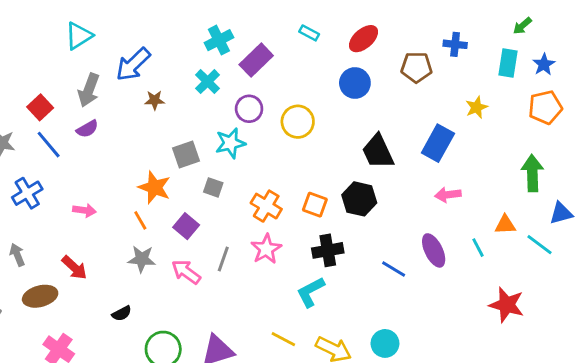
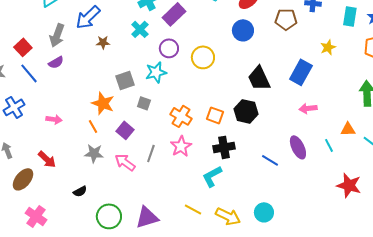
brown ellipse: (40, 296) -> (23, 179), turned -35

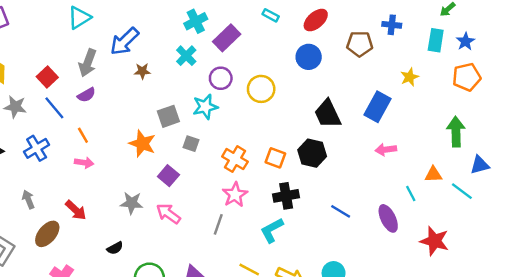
orange line: (93, 126) -> (83, 135), moved
purple ellipse: (298, 147) -> (388, 218), moved
gray line: (151, 153) -> (218, 224), moved

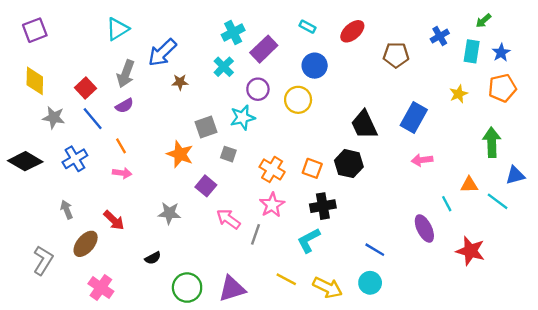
blue cross: (392, 25) -> (440, 36), moved, turned -36
blue circle: (309, 57) -> (315, 66), moved
yellow star: (410, 77) -> (459, 94), moved
blue line: (341, 211) -> (375, 250), moved
pink arrow: (168, 214) -> (228, 219), moved

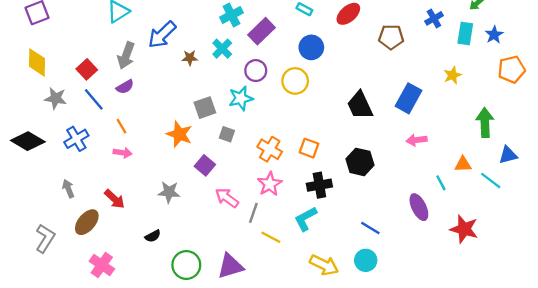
brown star: (180, 82) -> (190, 58), moved
orange pentagon: (502, 88) -> (512, 69), moved
black hexagon: (349, 164) -> (360, 162), moved
yellow line: (286, 279) -> (271, 237), moved

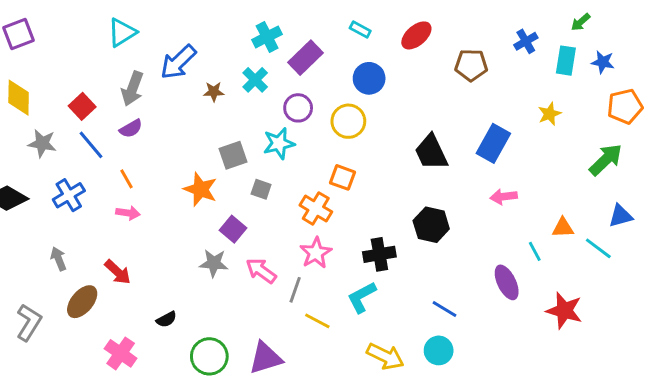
blue star: (494, 35) -> (603, 62), turned -30
green arrow: (485, 123) -> (606, 160), moved, turned 48
orange square: (309, 148) -> (342, 177), moved
gray star: (169, 192) -> (214, 263), moved
pink cross: (102, 265) -> (121, 353), moved

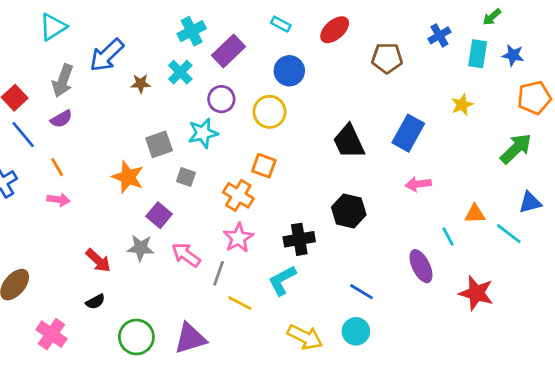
red arrow: (118, 272) -> (98, 261), moved

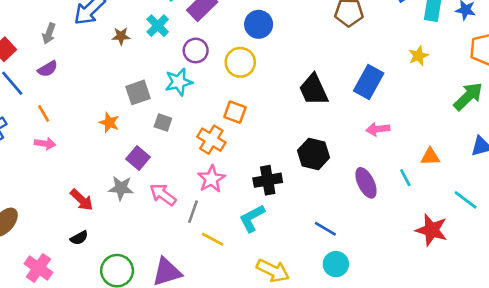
gray arrow: (63, 81) -> (49, 33), size x0.7
orange star: (128, 177) -> (109, 123), size x0.7
cyan line: (509, 234) -> (466, 200), moved
purple ellipse: (421, 266) -> (366, 183), moved
cyan circle: (356, 331) -> (336, 264), moved

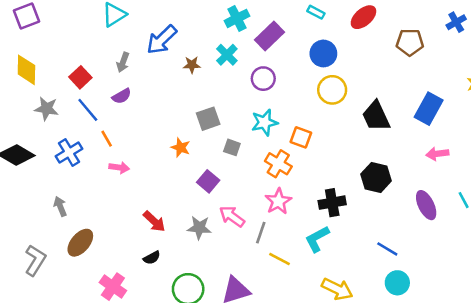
yellow circle: (240, 62) -> (332, 90), moved
cyan star: (179, 82) -> (265, 122), moved
orange line: (44, 113) -> (107, 139), moved
gray star: (121, 188) -> (199, 228), moved

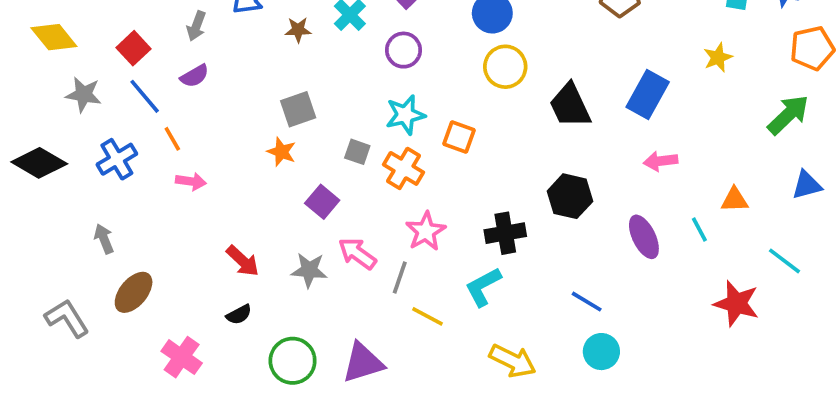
yellow diamond: (26, 70) -> (54, 37), turned -40
gray square: (208, 119) -> (298, 109), moved
orange cross: (278, 164) -> (404, 168), moved
gray L-shape: (35, 260) -> (67, 318), turned -64

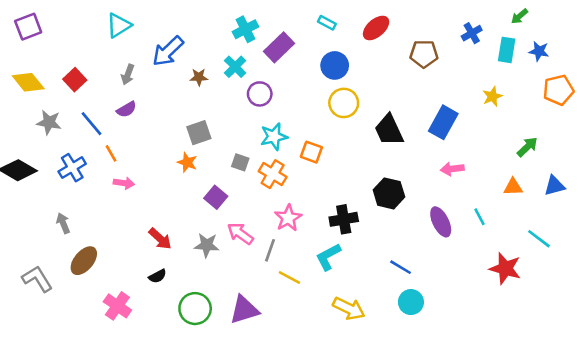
red square: (134, 48) -> (75, 80), moved
purple circle: (404, 50) -> (260, 94), moved
green arrow: (788, 115) -> (527, 147), moved, size x0.7
orange triangle: (735, 200) -> (513, 187), moved

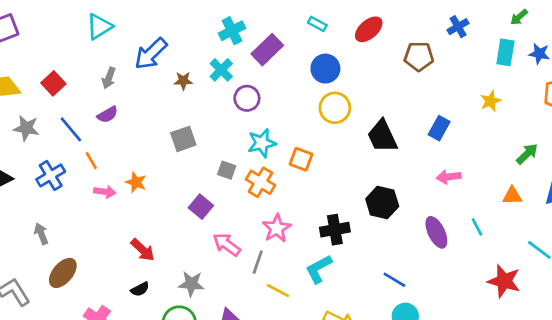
blue cross: (472, 33) -> (458, 27), moved
blue rectangle: (443, 122) -> (439, 128), size x0.7
orange star: (187, 162) -> (136, 182), moved
gray star: (207, 245) -> (191, 284), moved

